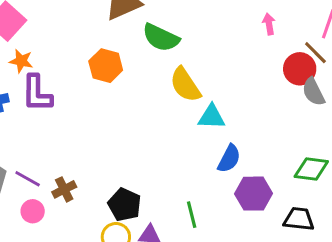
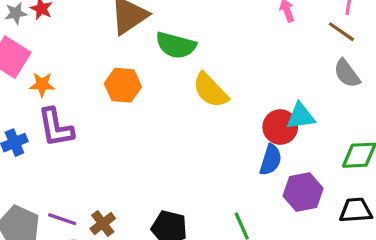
orange star: (21, 61) -> (42, 85), moved
red circle: (300, 69) -> (280, 127), moved
cyan triangle: (212, 117) -> (301, 116), moved

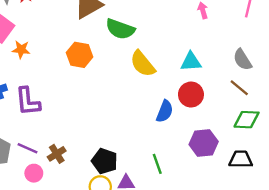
brown line: (341, 32) -> (239, 88), moved
cyan triangle: (301, 116) -> (191, 62), moved
purple L-shape: (56, 127) -> (28, 101), moved
blue semicircle: (271, 160) -> (165, 111), moved

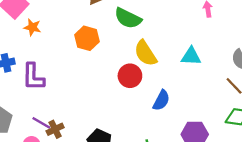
red circle: (191, 95) -> (130, 76), moved
purple line: (28, 148) -> (41, 123), moved

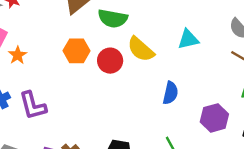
orange star: (32, 27) -> (18, 55), turned -30
red circle: (130, 76) -> (110, 61), moved

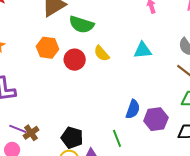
yellow semicircle: (141, 49) -> (102, 53), size x0.7
blue semicircle: (170, 93) -> (133, 109), moved

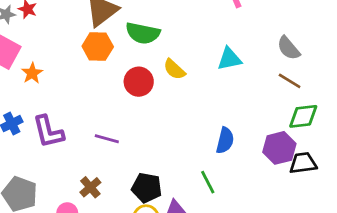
orange hexagon: (48, 48) -> (98, 47), moved
purple hexagon: (156, 119) -> (279, 148), moved
purple line: (18, 129) -> (107, 139), moved

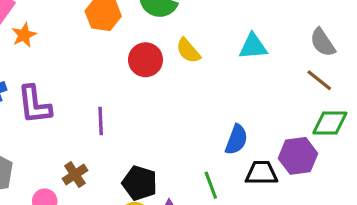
purple line: (107, 139) -> (101, 121), turned 65
black trapezoid: (303, 163) -> (261, 173), moved

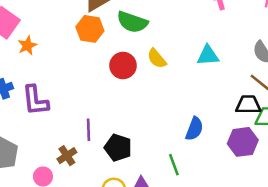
purple line: (101, 121) -> (88, 130), moved
black trapezoid: (261, 173) -> (248, 105), moved
black pentagon: (140, 183) -> (118, 148), moved

